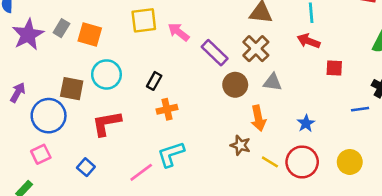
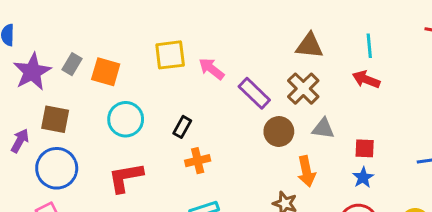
red square: (334, 68) -> (365, 148), moved
brown square: (72, 89) -> (55, 119), moved

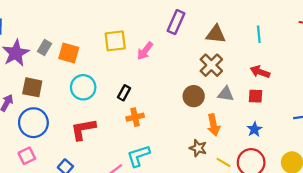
pink arrow: (211, 69) -> (145, 51), turned -90
red arrow: (366, 79) -> (260, 72), moved
purple rectangle: (254, 93) -> (176, 22), moved, turned 70
red square: (365, 148) -> (256, 96), moved

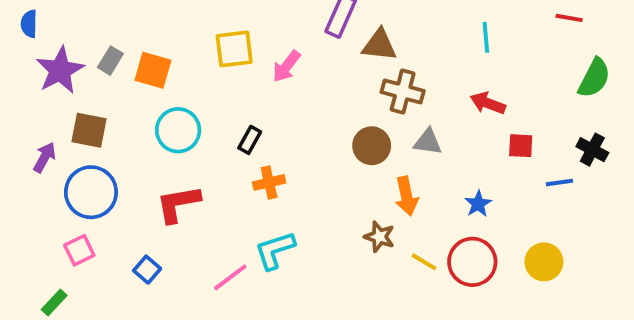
brown triangle: (216, 34) -> (379, 45), moved
brown cross: (211, 65) -> (403, 92), turned -30
red square: (256, 96) -> (521, 146), moved

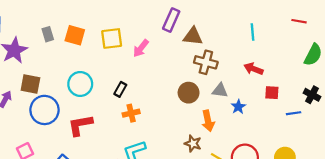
gray rectangle: (110, 61) -> (48, 34), moved, turned -48
orange square: (153, 70) -> (75, 35), moved
blue circle: (91, 192) -> (44, 110), moved
blue star: (478, 204) -> (238, 107), moved

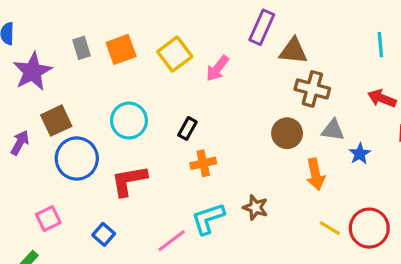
orange square: (75, 35) -> (121, 49), turned -36
yellow square: (112, 38) -> (175, 54), turned -30
brown square: (30, 84) -> (56, 121), turned -36
brown star: (193, 144) -> (255, 208), moved

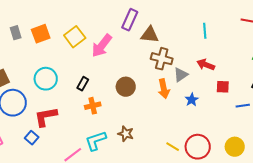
pink arrow: (217, 68) -> (102, 46), size x1.4
gray triangle: (333, 130) -> (181, 75), moved, turned -42
brown circle: (287, 133) -> (126, 87), moved
orange arrow: (316, 174) -> (164, 89), moved
blue square: (104, 234) -> (32, 138), moved

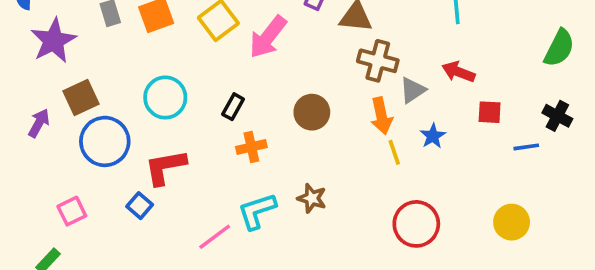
yellow line: (173, 147) -> (394, 152), moved, turned 40
red circle: (198, 147) -> (416, 224), moved

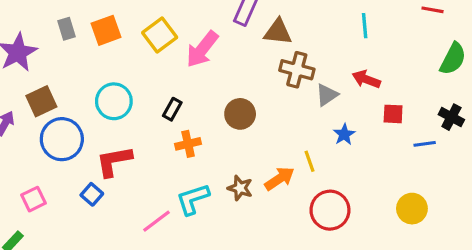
orange arrow: (381, 116) -> (279, 179), moved, turned -112
yellow line: (394, 152) -> (309, 161), moved

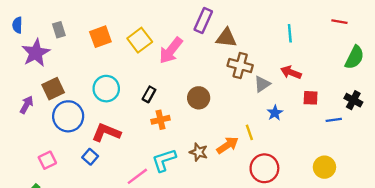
gray rectangle: (67, 29) -> (59, 30), moved
red L-shape: (114, 161) -> (106, 132), turned 32

